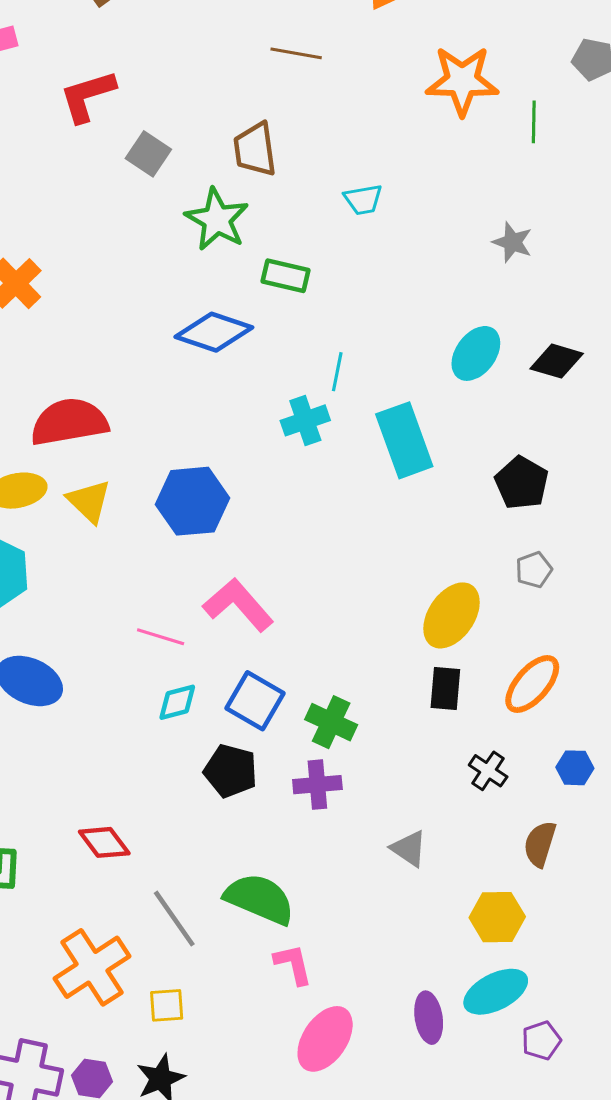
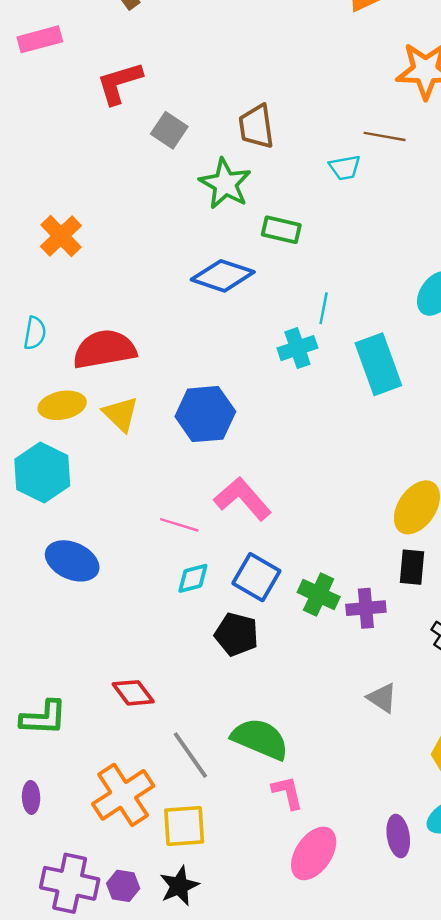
brown line: (296, 53) -> (385, 136), moved
purple cross: (317, 785) -> (366, 608), moved
yellow square: (167, 1005) -> (184, 826), size x1.5

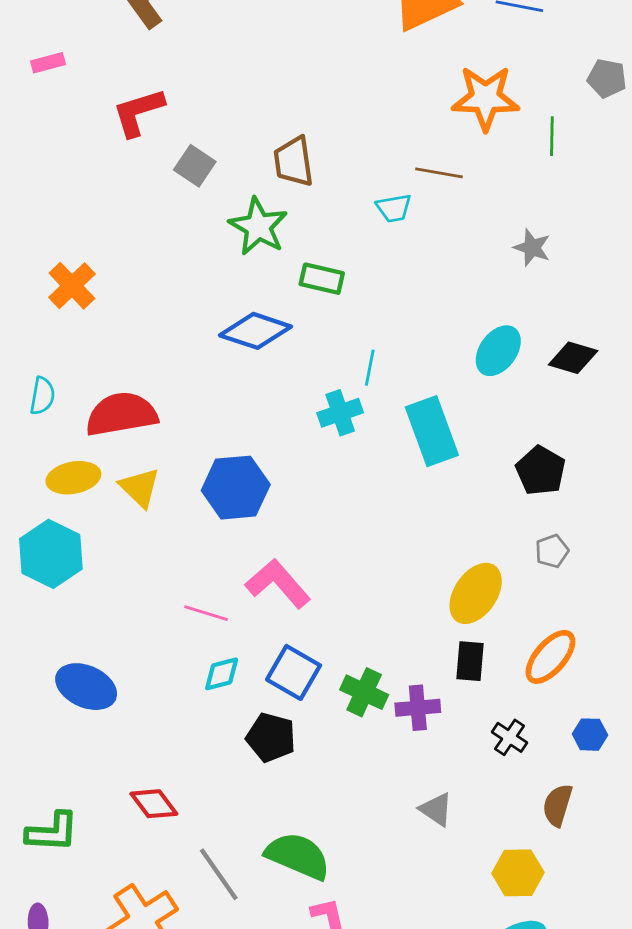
pink rectangle: (40, 39) -> (48, 63), size x0.7
blue ellipse: (72, 561) -> (86, 687), moved

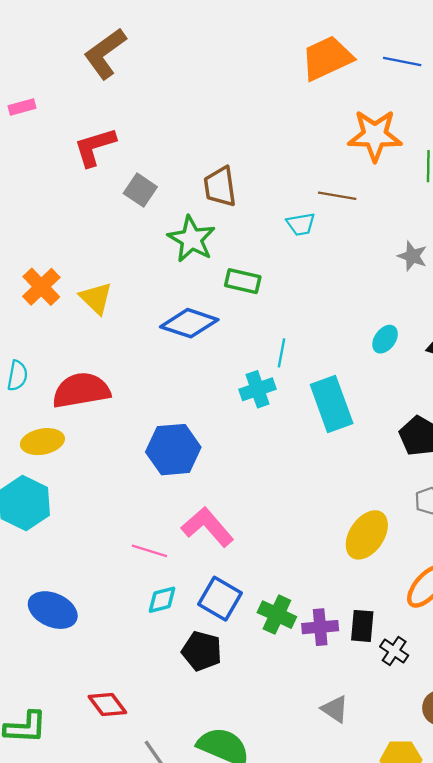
cyan ellipse: (498, 351) -> (385, 339), size x0.7
yellow triangle: (140, 488) -> (96, 298), moved
black rectangle: (470, 661) -> (362, 626), moved

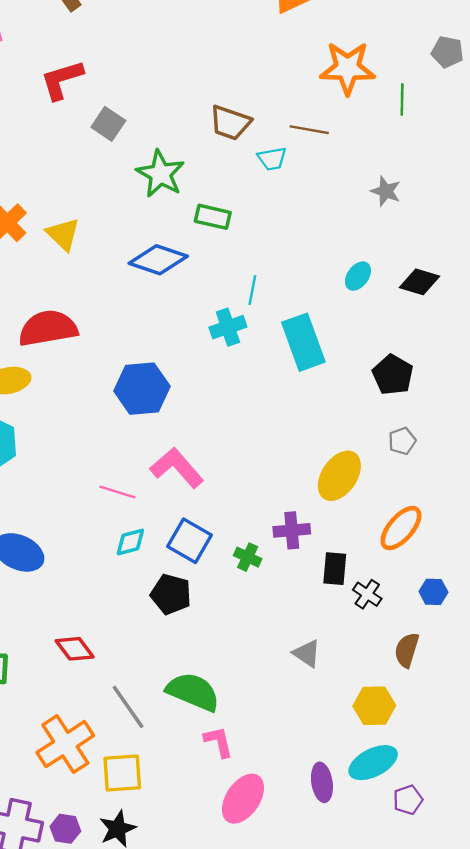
brown trapezoid: (220, 187) -> (230, 123), moved, turned -63
green cross: (277, 615) -> (248, 557), size x0.7
purple cross: (320, 627) -> (292, 530), moved

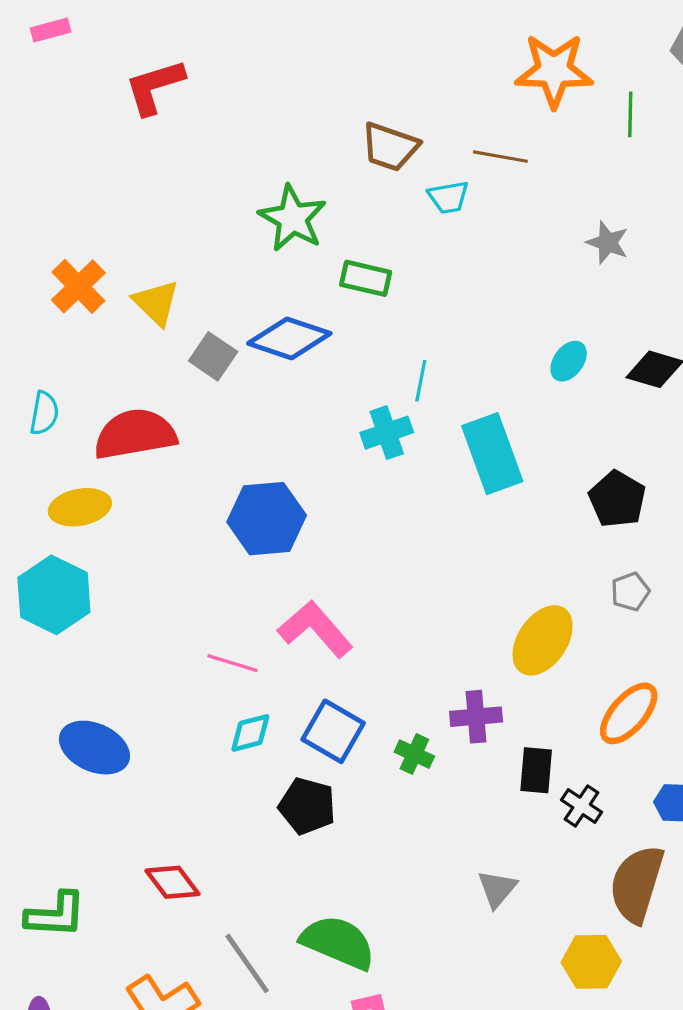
gray square: (108, 124) -> (213, 356), moved
brown semicircle: (407, 650) -> (637, 884), size x1.6
gray triangle: (307, 653) -> (497, 889), turned 36

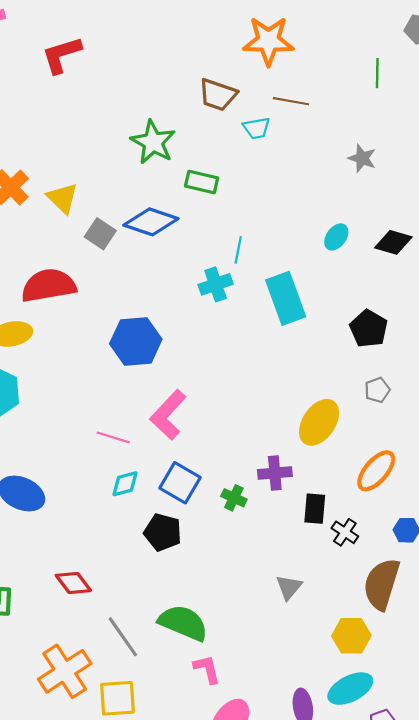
orange star: (554, 71) -> (268, 41), moved
pink L-shape: (315, 629) -> (168, 415), turned -96

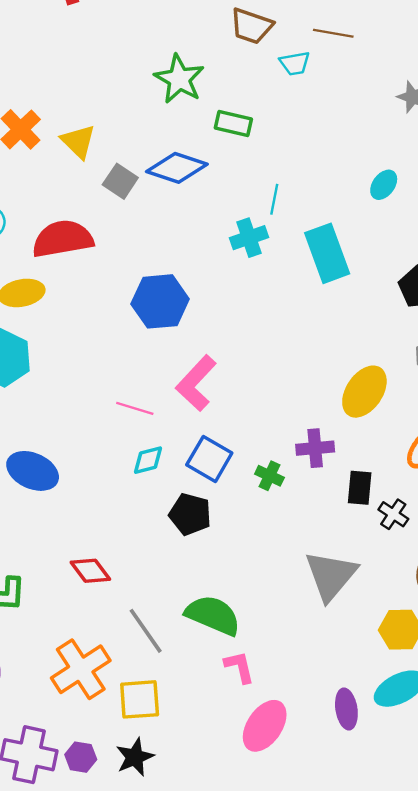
gray triangle: (289, 587) -> (331, 576), size x1.8

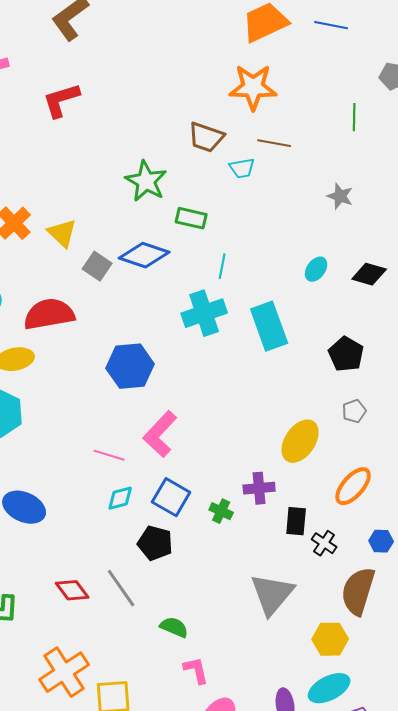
cyan line: (274, 199) -> (222, 266), moved
cyan cross: (249, 238) -> (204, 313), size x1.4
green semicircle: (213, 615) -> (174, 627), size x0.6
gray line: (146, 631) -> (121, 588), moved

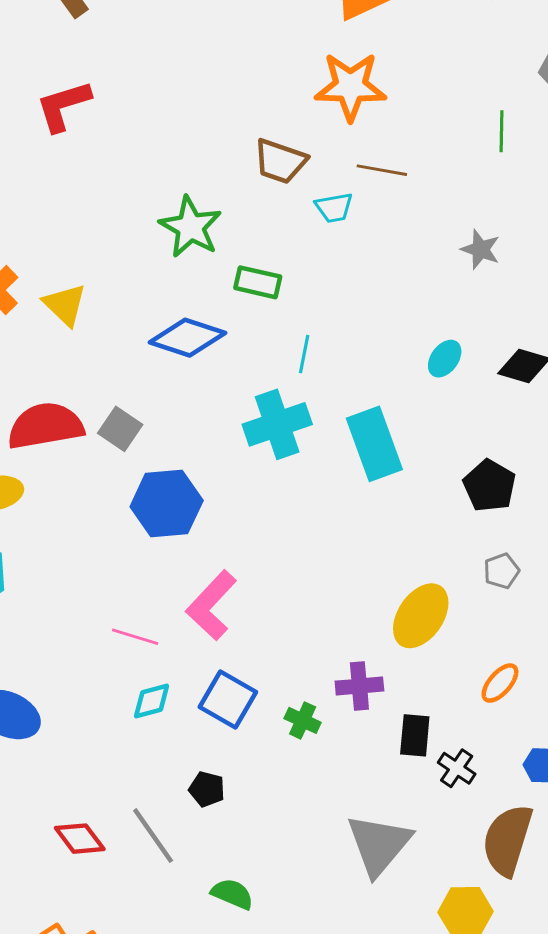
gray square: (97, 266) -> (120, 429), moved
orange ellipse: (353, 486) -> (500, 683), size x0.7
black pentagon: (155, 543) -> (207, 789), moved, size x0.7

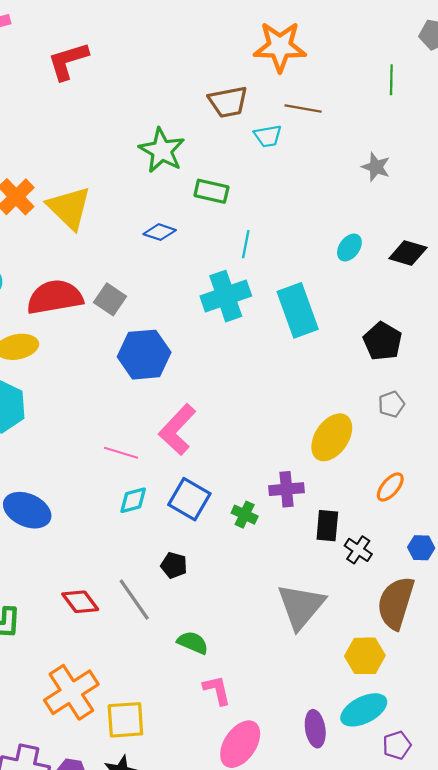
brown trapezoid: (280, 161) -> (228, 102), turned -30
yellow triangle: (65, 305) -> (69, 208), size x1.4
blue diamond: (187, 338) -> (160, 232), size x0.6

